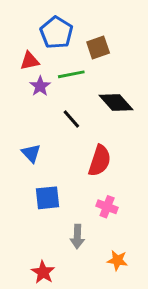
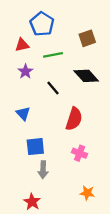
brown square: (98, 47) -> (87, 38), moved
purple star: (40, 86) -> (25, 71), moved
gray arrow: (77, 237) -> (43, 170), moved

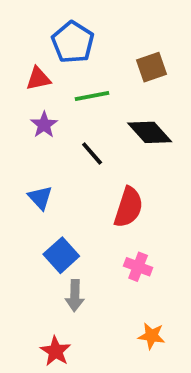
blue square: (35, 147) -> (61, 255), turned -36

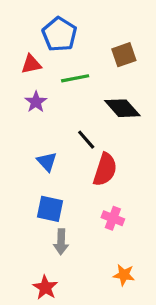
black line: (92, 154) -> (86, 140), moved
blue triangle: (40, 198) -> (47, 162), moved
blue square: (61, 255) -> (50, 209), turned -36

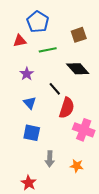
purple star: (36, 102) -> (27, 74), moved
pink cross: (113, 218) -> (84, 130), moved, size x1.5
gray arrow: (61, 242) -> (50, 159), moved
orange star: (124, 275) -> (77, 166), moved

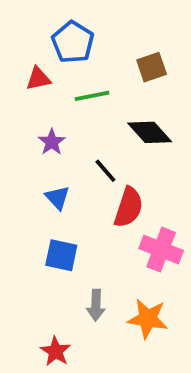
orange star: (77, 166) -> (148, 319), size x1.5

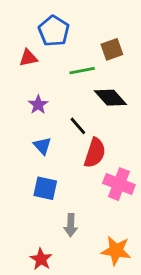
green line: (92, 96) -> (82, 71), moved
orange star: (148, 319) -> (116, 251), moved

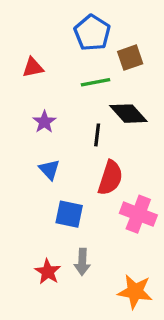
blue pentagon: (54, 31) -> (92, 33), moved
black line: (78, 126) -> (97, 135), moved, turned 48
blue square: (45, 188) -> (69, 214), moved
red star: (41, 259) -> (48, 272), moved

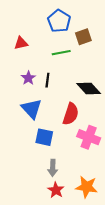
black diamond: (128, 114) -> (89, 89), moved
black line: (97, 135) -> (47, 80), moved
blue triangle: (49, 170) -> (32, 109), size x1.5
red star: (48, 272) -> (56, 190), moved

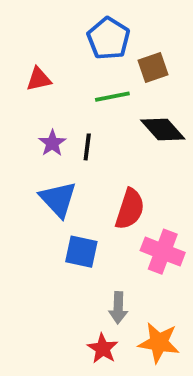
black diamond: (89, 89) -> (163, 130), moved
gray arrow: (53, 168) -> (118, 308), moved

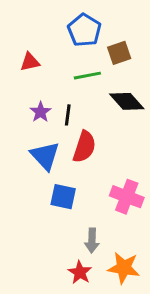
red semicircle: (130, 209) -> (84, 147), moved

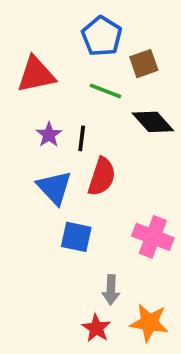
red triangle: (30, 62) -> (36, 74), size x1.6
green line: (87, 76) -> (105, 91), turned 32

